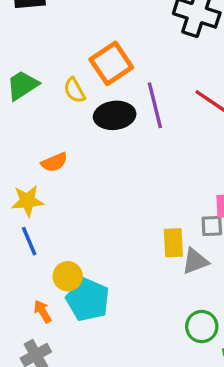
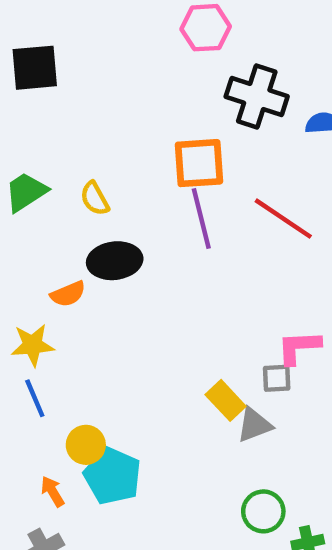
orange square: (111, 63) -> (199, 163), moved, turned 30
black ellipse: (115, 115) -> (115, 261), moved
yellow rectangle: (173, 243) -> (226, 400), turned -40

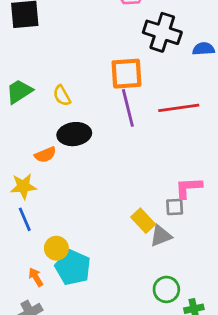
red line: (283, 219) -> (179, 108), turned -42

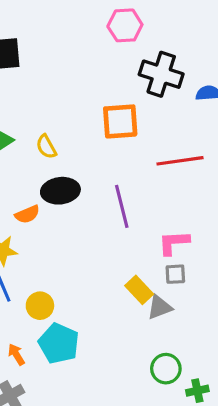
purple line: (128, 108) -> (122, 206), moved
pink L-shape: (188, 188) -> (174, 243), moved
yellow circle: (56, 248) -> (40, 306), moved

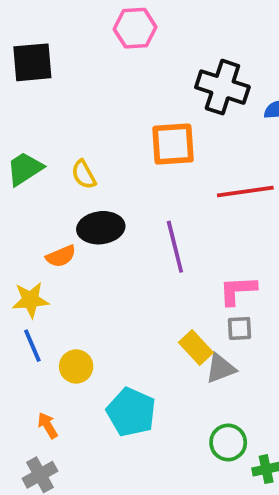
pink hexagon: (125, 25) -> (135, 28), moved
cyan pentagon: (59, 343) -> (131, 412), moved

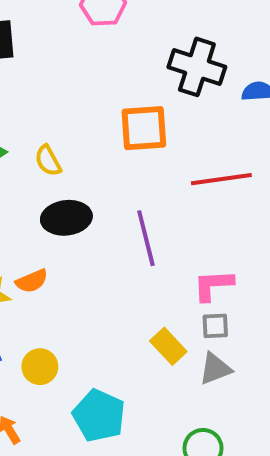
orange semicircle: (61, 256) -> (32, 281), moved
gray triangle: (221, 368) -> (215, 369), moved

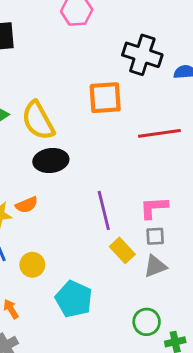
yellow semicircle: (48, 161) -> (38, 121), size x1.8
purple line: (146, 238) -> (104, 210), moved

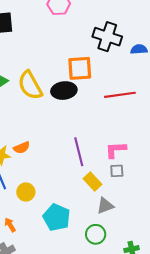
black ellipse: (51, 161) -> (64, 91), moved
gray triangle: (155, 266) -> (105, 206), moved
green circle: (147, 322) -> (96, 234), moved

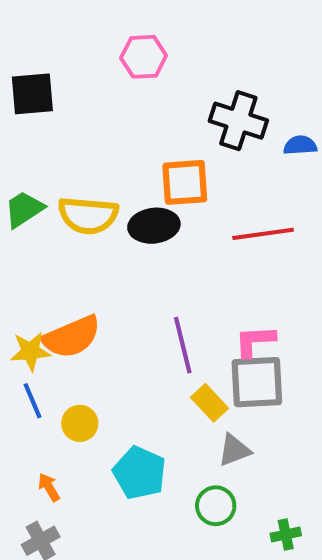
yellow semicircle: (30, 85) -> (88, 215), turned -56
orange semicircle: (22, 148) -> (72, 337), size x1.8
gray square: (117, 171) -> (257, 382), size x2.0

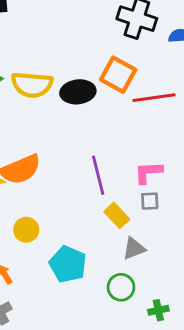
orange square: (185, 182) -> (118, 75), moved, turned 33
gray square: (257, 382) -> (150, 201), size x0.5
green cross: (286, 535) -> (158, 310), moved

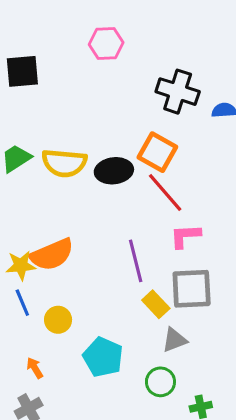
red line: (154, 98) -> (165, 192), moved, turned 57
pink L-shape: (148, 172) -> (185, 236), moved
gray square: (150, 201) -> (192, 289), size x2.0

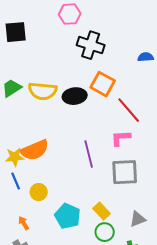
black cross: (178, 92) -> (91, 45), moved
red line: (165, 192) -> (129, 110), moved
yellow rectangle: (156, 304) -> (102, 211), moved
gray triangle: (174, 340) -> (138, 219), moved

